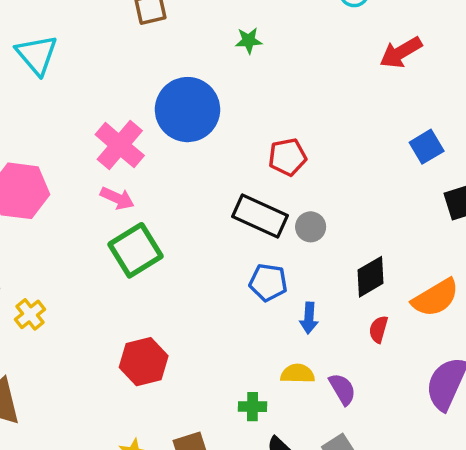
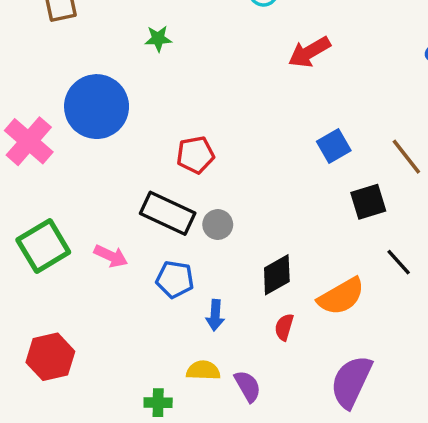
pink arrow: (117, 198) -> (111, 256), moved

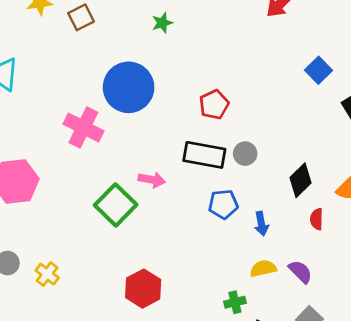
pink arrow: (111, 256) -> (152, 180), moved

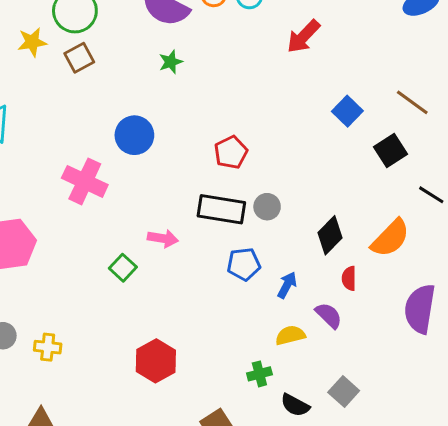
blue circle: (129, 87) -> (134, 135), size x0.7
green square: (116, 205) -> (123, 268), size x0.6
blue arrow: (261, 224) -> (287, 285), turned -140
purple semicircle: (300, 272) -> (329, 315), moved
yellow cross: (47, 274) -> (48, 347), turned -30

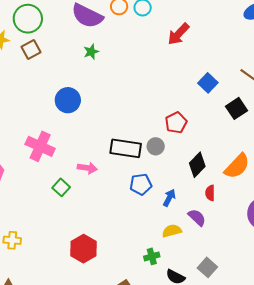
red pentagon: (231, 152) -> (176, 123), moved
pink cross: (85, 181) -> (40, 146), moved

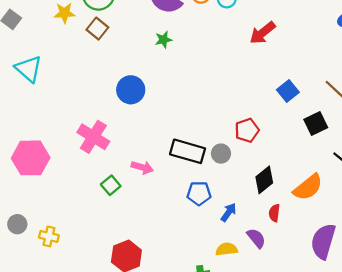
brown square: (31, 50) -> (97, 29), turned -30

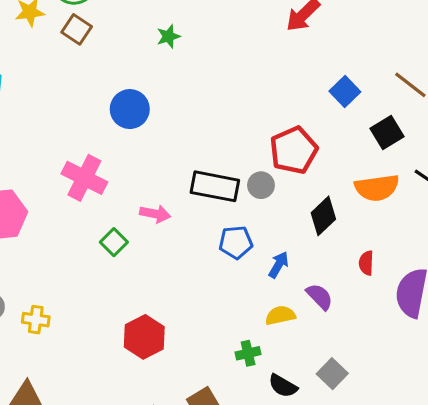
red pentagon: (247, 130) -> (294, 150), size x1.4
orange semicircle: (308, 187) -> (377, 188), moved, turned 36
red semicircle: (274, 213) -> (366, 263), moved

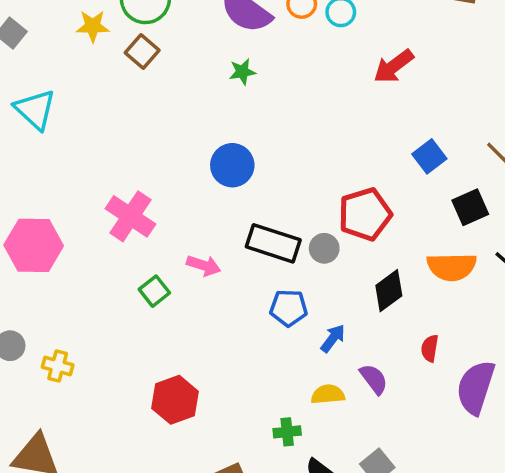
blue circle: (130, 109) -> (232, 165), moved

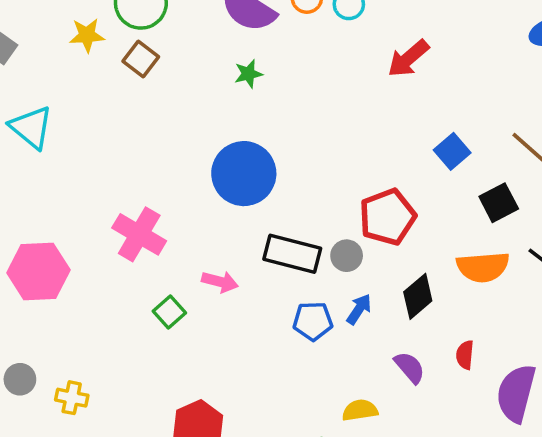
blue circle: (232, 165) -> (244, 174), size x1.4
blue arrow: (333, 338) -> (359, 309), moved
purple semicircle: (374, 379) -> (410, 367), moved

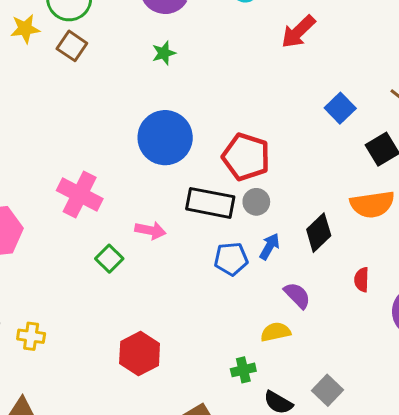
red pentagon: (388, 217) -> (246, 157), moved, turned -30
purple semicircle: (410, 367) -> (297, 295), moved

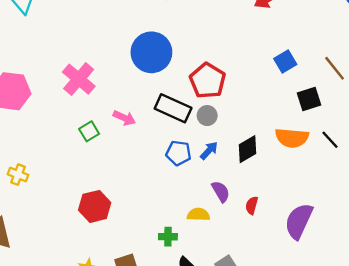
red semicircle: (362, 280) -> (252, 205), moved

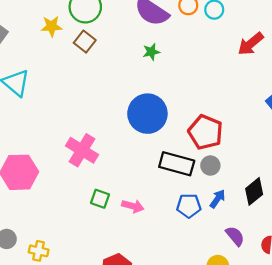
pink arrow: (124, 118) -> (133, 206), moved
green square: (89, 131) -> (100, 199), turned -30

